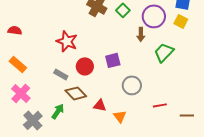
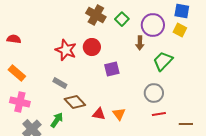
red circle: (85, 66) -> (92, 47), moved
gray circle: (132, 85) -> (154, 93), moved
pink cross: (21, 93) -> (20, 102), turned -30
orange triangle: (120, 116) -> (119, 114), moved

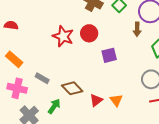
gray rectangle: (60, 83) -> (42, 78), moved
red triangle: (99, 114) -> (96, 100), turned -48

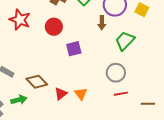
red star: (63, 36) -> (20, 20), moved
green arrow: (54, 106) -> (19, 100), turned 42

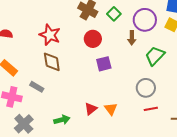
red circle: (54, 27) -> (93, 39), moved
brown diamond: (37, 82) -> (52, 62), moved, turned 35
green arrow: (19, 100) -> (62, 120), moved

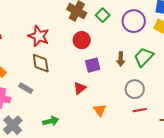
brown arrow: (132, 38) -> (121, 59), moved
red triangle: (91, 109) -> (80, 88), moved

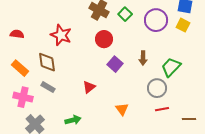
green trapezoid: (144, 57) -> (171, 67), moved
brown diamond: (41, 63) -> (47, 62), moved
purple square: (93, 65) -> (115, 64), turned -35
red triangle: (80, 88) -> (89, 87), moved

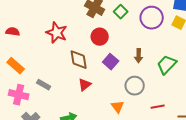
brown diamond: (47, 62) -> (79, 60), moved
gray circle: (157, 88) -> (135, 86), moved

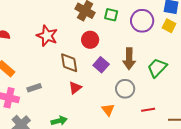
green square: (121, 12) -> (111, 15), turned -32
brown arrow: (139, 56) -> (129, 59), size x1.5
gray rectangle: (44, 85) -> (34, 88), turned -48

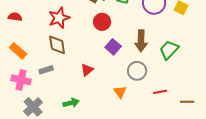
red star: (47, 36) -> (59, 18), turned 30
brown diamond: (69, 63) -> (57, 45), moved

